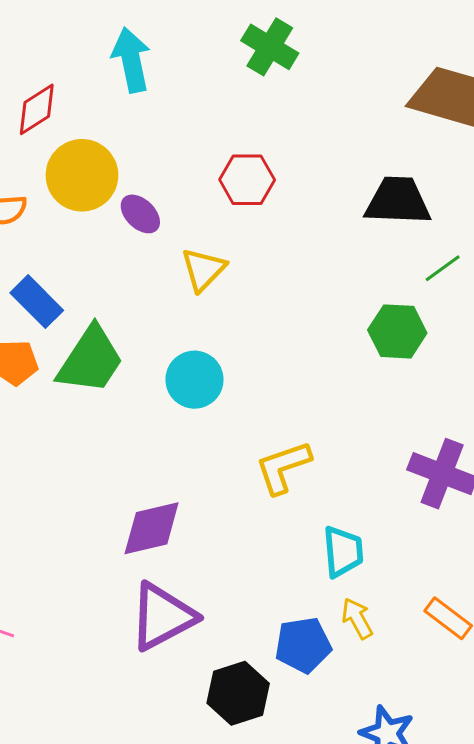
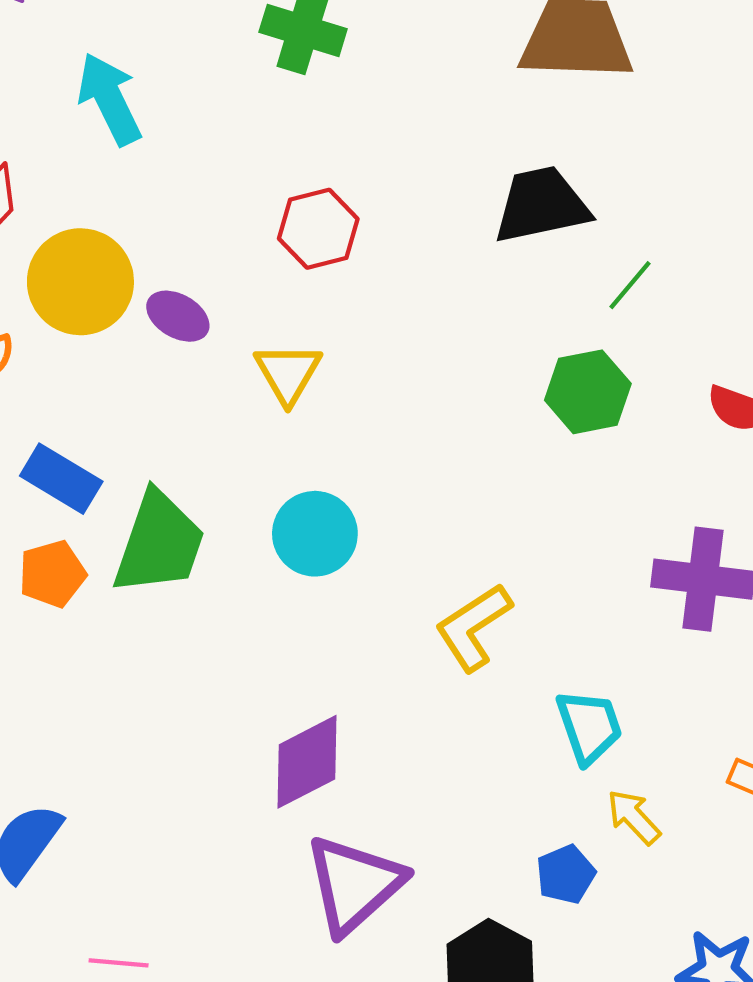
blue pentagon: (303, 645) -> (566, 874), size x0.7

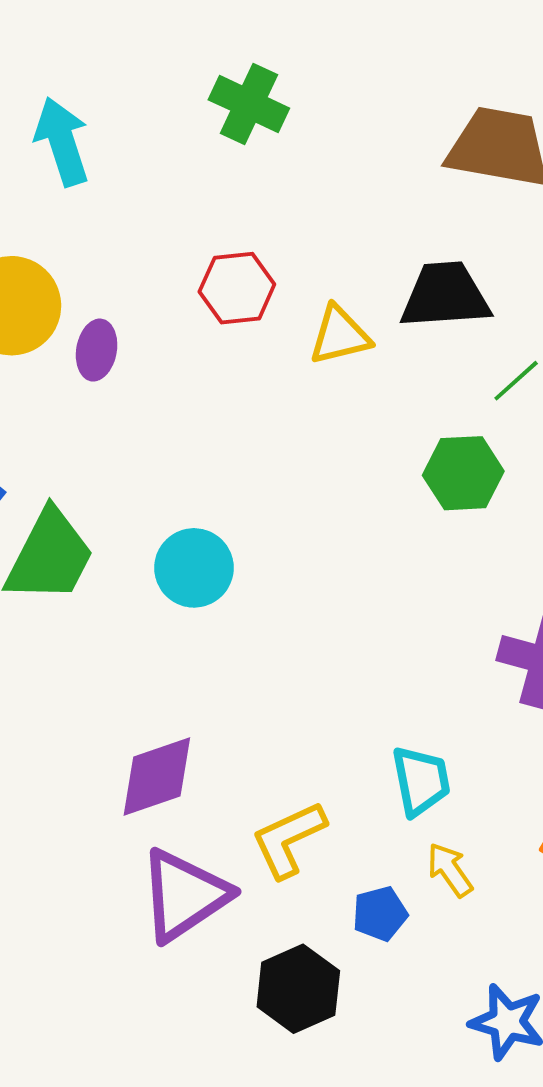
purple ellipse: (178, 316) -> (97, 350), turned 62
yellow triangle: (288, 373) -> (340, 335), moved, turned 38
yellow L-shape: (473, 627) -> (289, 839), moved

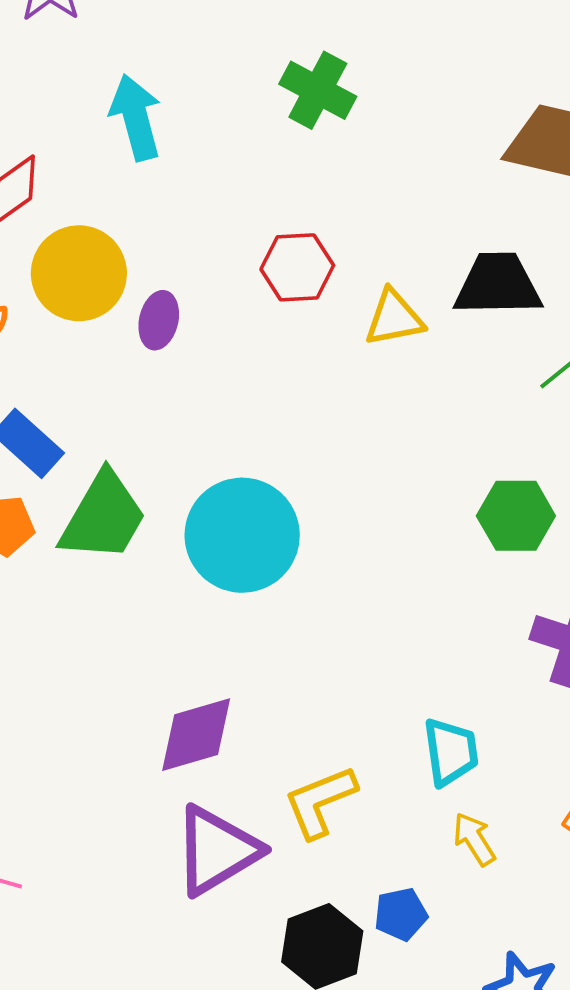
green hexagon: (463, 473) -> (516, 516), moved
cyan circle: (194, 568) -> (242, 535), size x1.5
blue pentagon: (380, 914) -> (401, 914), moved

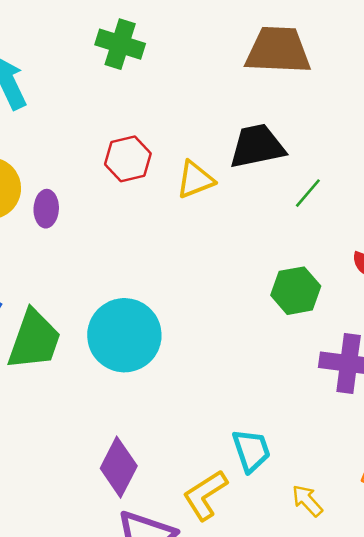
purple diamond: (196, 735) -> (119, 467), turned -36
cyan trapezoid: (451, 752) -> (251, 450), moved

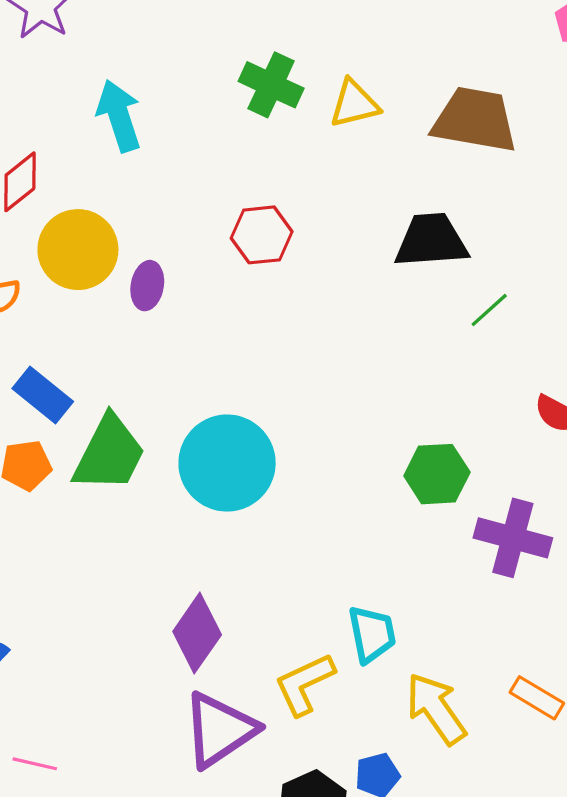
yellow triangle: (195, 180) -> (354, 104), moved
green hexagon: (296, 291) -> (437, 474), moved
yellow arrow: (307, 501) -> (436, 709), size x1.6

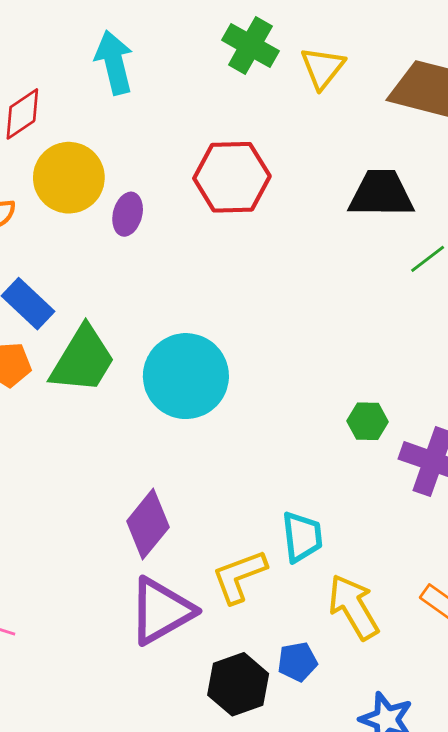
yellow triangle: (354, 104) -> (323, 68), turned -42
red hexagon: (262, 235) -> (232, 177), size x1.4
green hexagon: (437, 474) -> (368, 421), moved, size x0.7

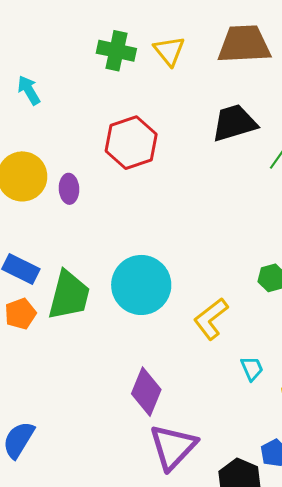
cyan arrow: (114, 62) -> (29, 90), size x0.7
cyan trapezoid: (302, 537) -> (252, 369), size x0.7
yellow L-shape: (239, 576) -> (211, 319), moved

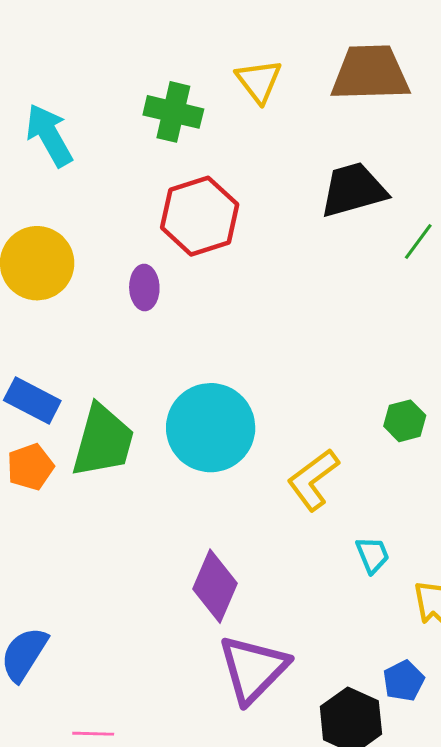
green cross: (116, 51) -> (173, 112), moved
cyan arrow: (29, 90) -> (49, 135), size x1.4
purple ellipse: (69, 189) -> (144, 288), moved

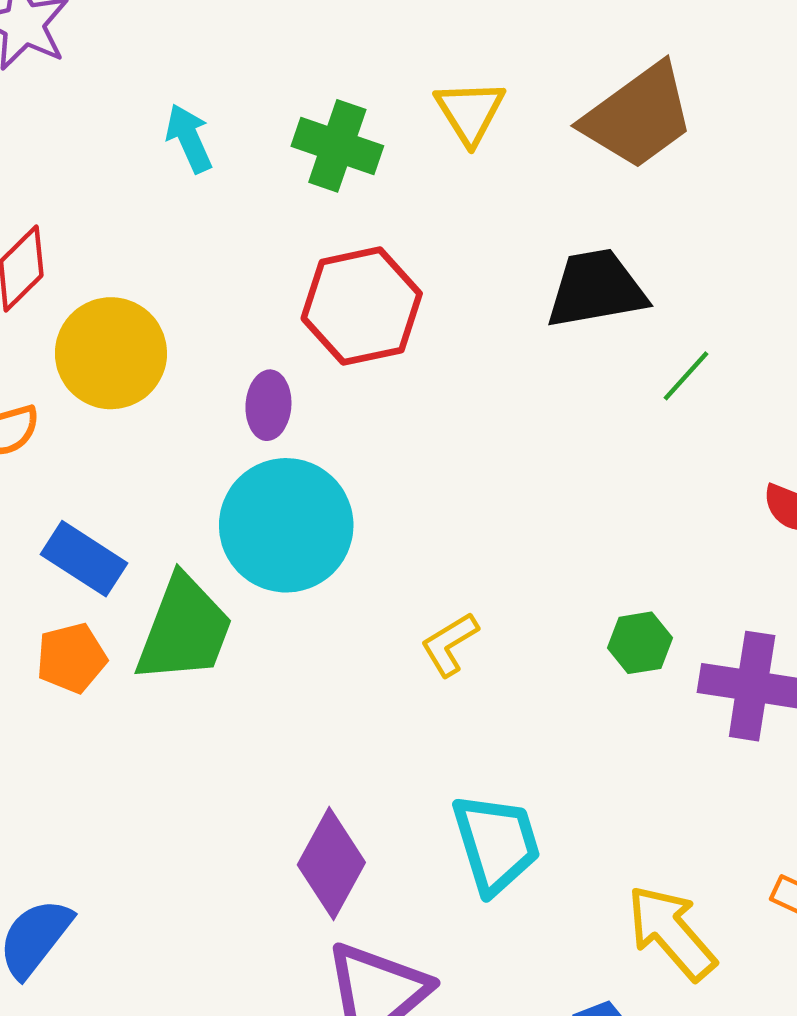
brown trapezoid: (370, 73) -> (638, 116), turned 140
cyan arrow: (49, 135) -> (189, 138), moved, size x0.7
cyan circle: (211, 428) -> (286, 525), moved
yellow L-shape: (313, 480) -> (449, 644), moved, size x0.7
cyan trapezoid: (372, 555) -> (496, 843), moved, size x1.8

